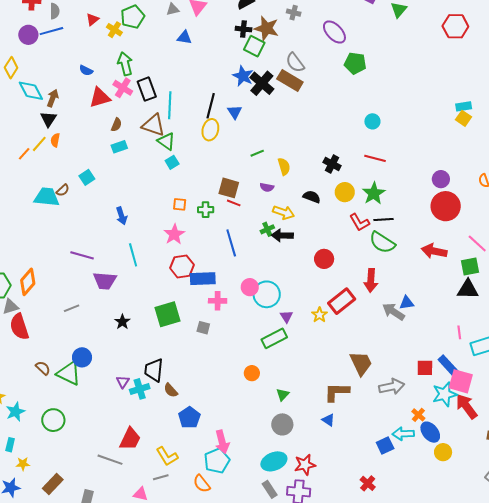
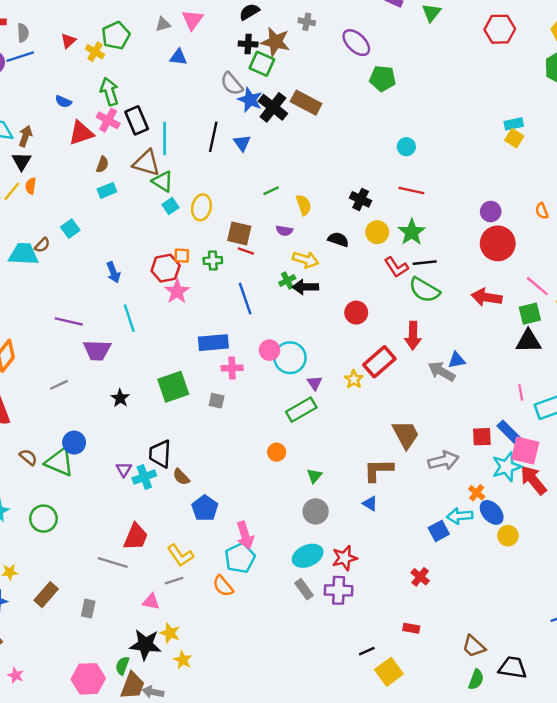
gray semicircle: (295, 63) -> (232, 84), moved
yellow ellipse: (210, 130) -> (201, 207), moved
red hexagon: (182, 266) -> (166, 268), moved

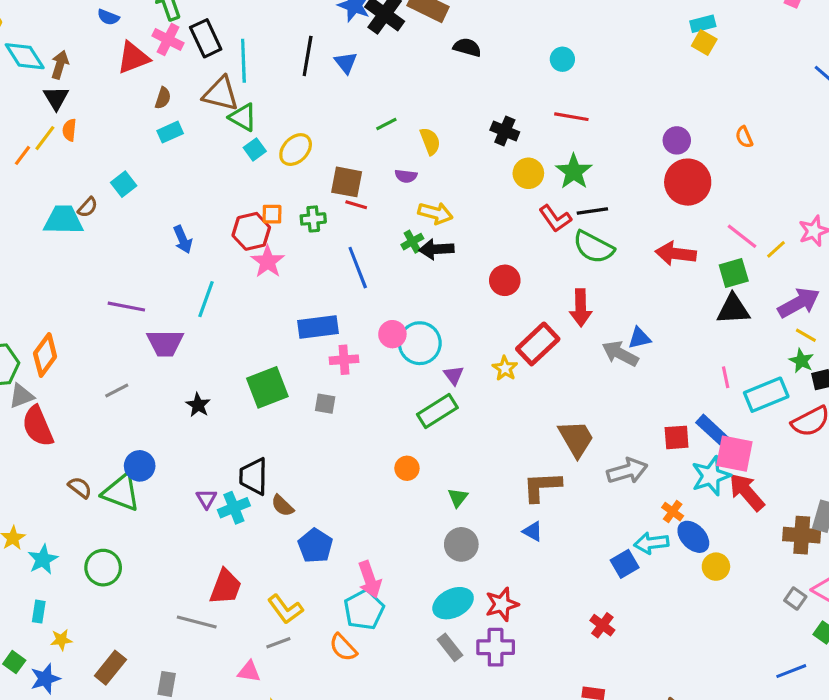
yellow ellipse: (201, 207) -> (296, 150), turned 35
black semicircle: (338, 239) -> (467, 47), moved
cyan line: (129, 318) -> (206, 299), turned 40

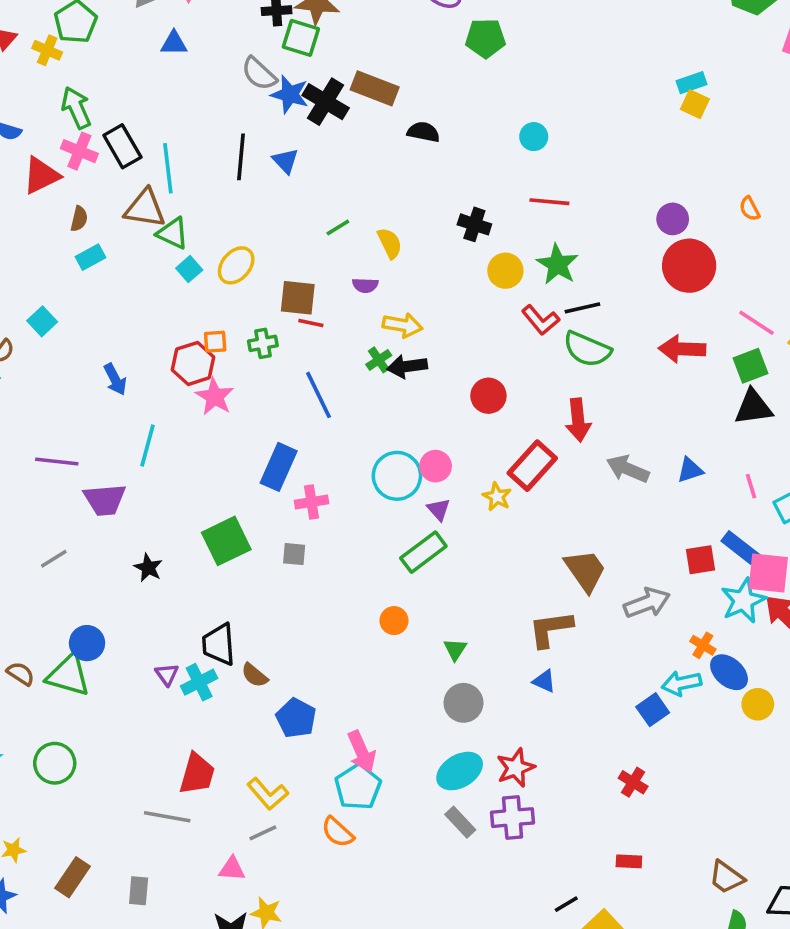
blue rectangle: (318, 327) -> (279, 467), turned -54
pink circle: (392, 334) -> (436, 466), moved
blue triangle: (639, 338) -> (690, 470), moved

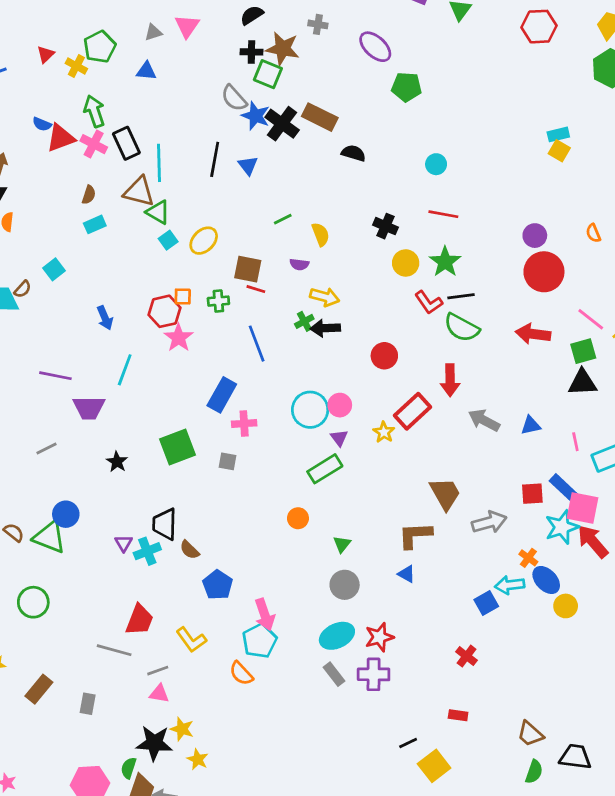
blue triangle: (174, 43) -> (146, 71), moved
red triangle: (41, 175) -> (61, 138), moved
gray line: (263, 833) -> (158, 671), moved

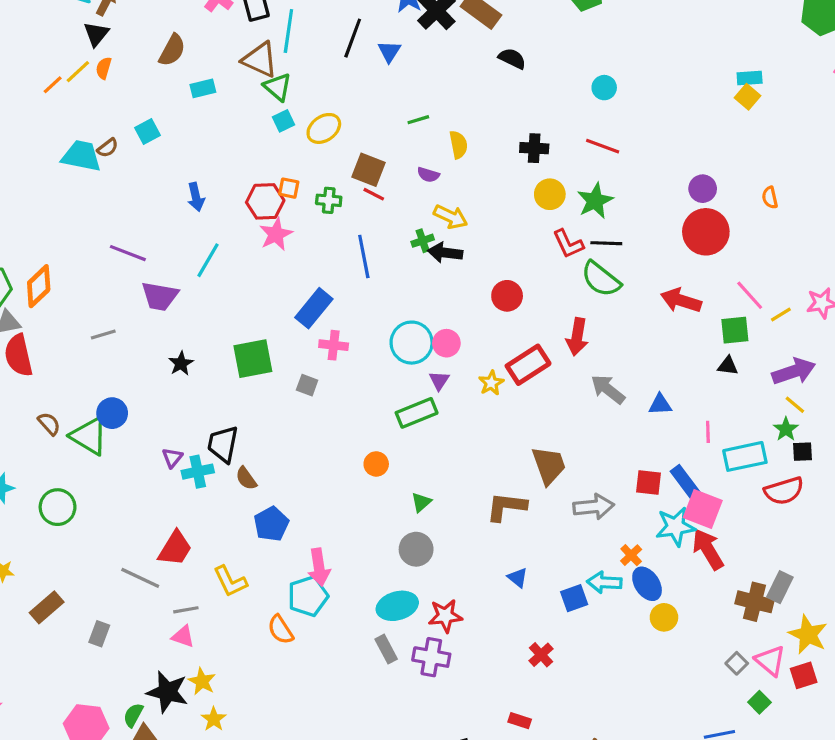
brown semicircle: (89, 195) -> (172, 50), moved, size x1.5
black cross: (385, 226) -> (534, 148), turned -30
black triangle: (583, 383) -> (728, 366), size x0.6
blue triangle: (407, 574) -> (518, 578), moved

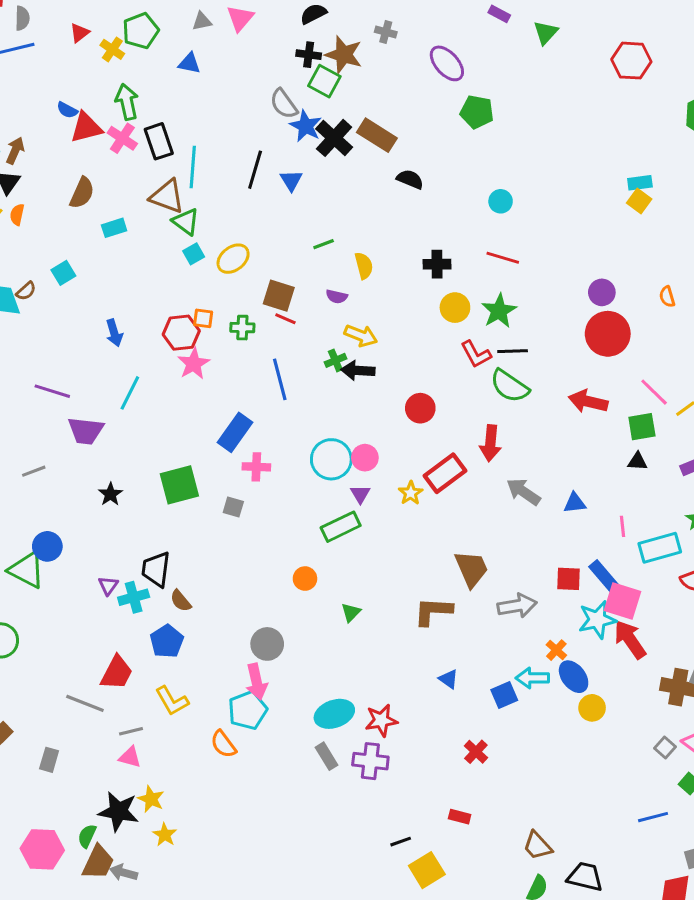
blue pentagon: (271, 524) -> (167, 641), moved
gray circle: (416, 549) -> (267, 644), moved

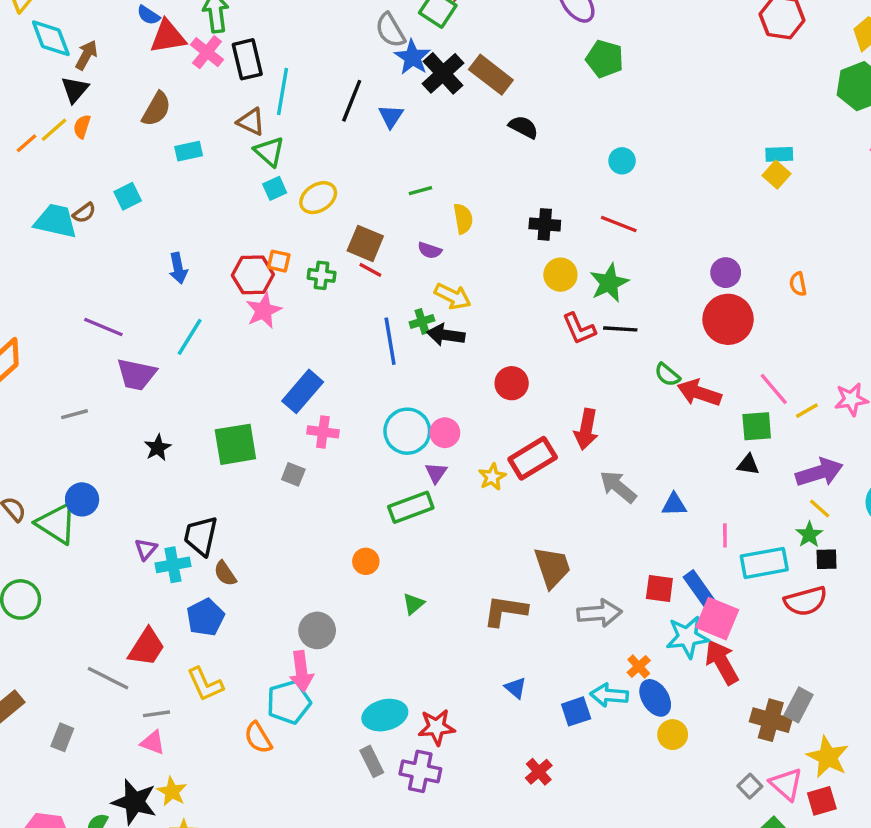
brown triangle: (167, 196) -> (251, 122), size x0.7
blue line: (280, 379) -> (390, 341), moved
green semicircle: (510, 386) -> (667, 375), moved, size x0.6

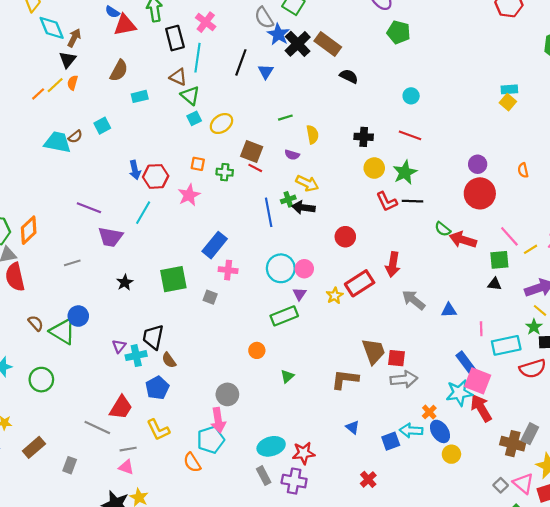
pink cross: (207, 52) -> (206, 22), moved
red hexagon: (253, 275) -> (156, 176), moved
red square: (659, 588) -> (396, 358), moved

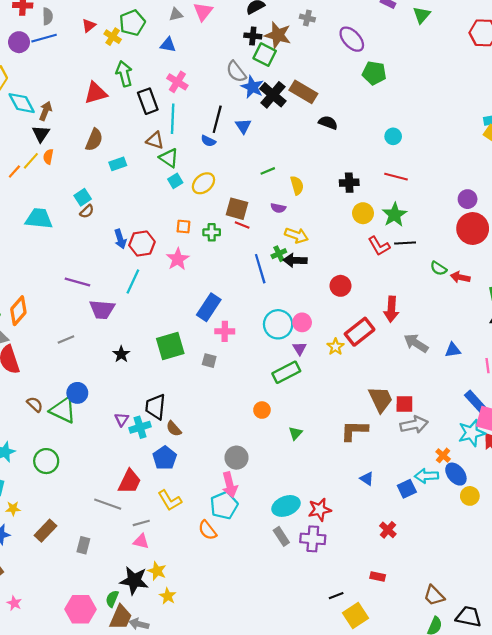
blue semicircle: (112, 12) -> (208, 141), moved
brown semicircle: (75, 137) -> (87, 211), moved
red arrow: (463, 240) -> (460, 277), size x0.7

